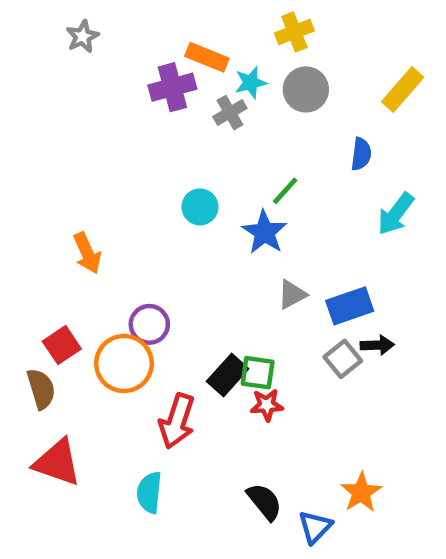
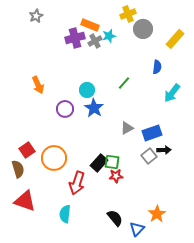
gray circle: (306, 89) -> (143, 29), moved
gray cross: (230, 113) -> (95, 41), moved
blue star: (264, 232) -> (94, 108), moved
orange arrow: (87, 253) -> (38, 85), moved
purple circle: (149, 324) -> (65, 109), moved

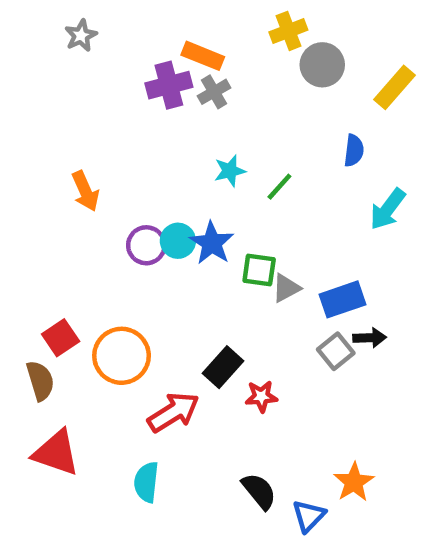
cyan star: (109, 36) -> (230, 171), moved
cyan circle: (87, 90) -> (178, 241), moved
green square: (112, 162) -> (259, 270), moved
red arrow: (77, 183) -> (173, 412), turned -140

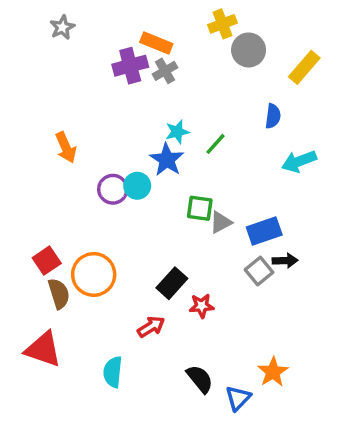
cyan arrow: (388, 209) -> (299, 161), turned 32
blue star: (212, 243) -> (167, 160), moved
brown semicircle: (40, 381) -> (59, 294), moved
red arrow: (173, 412) -> (151, 327), moved, size x0.7

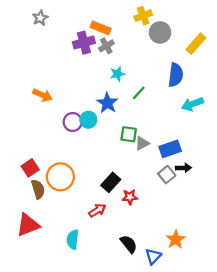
blue semicircle: (273, 116) -> (176, 75), size x1.5
cyan star: (177, 132) -> (117, 74), moved
orange arrow: (66, 147) -> (42, 95), turned -42
red triangle: (43, 349) -> (28, 225), turned -40

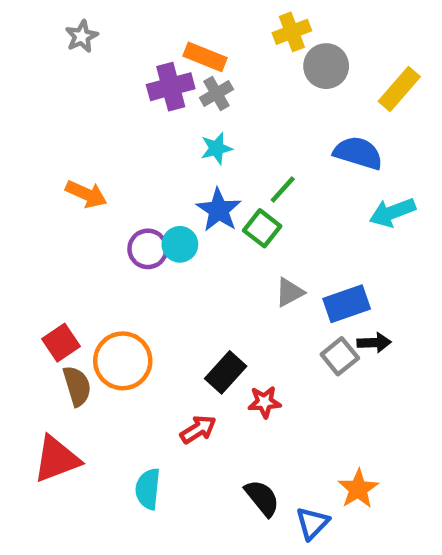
cyan star: (117, 74) -> (216, 148), moved
blue semicircle: (176, 75) -> (358, 153), turned -80
green square: (129, 134) -> (262, 228), moved, turned 30

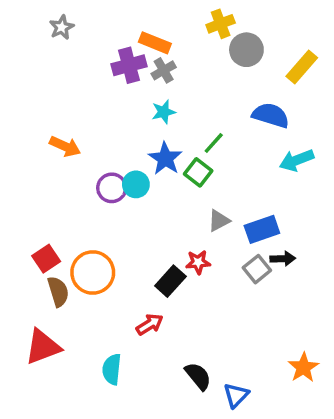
red star: (264, 402) -> (198, 262), moved
orange star: (358, 489) -> (303, 368), moved

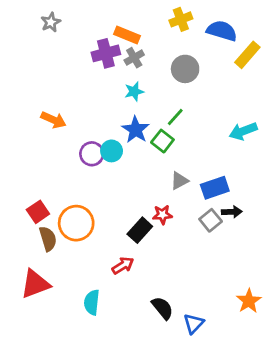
gray circle: (246, 50) -> (185, 69), moved
blue semicircle: (271, 115) -> (222, 31), moved

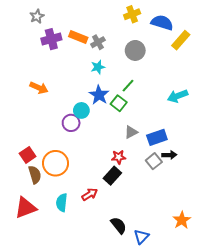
orange rectangle: (127, 35) -> (78, 37), moved
purple cross: (106, 53) -> (51, 39), moved
purple circle: (92, 154) -> (71, 123), moved
black rectangle: (140, 230) -> (112, 176), moved
cyan semicircle: (92, 302) -> (62, 203), moved

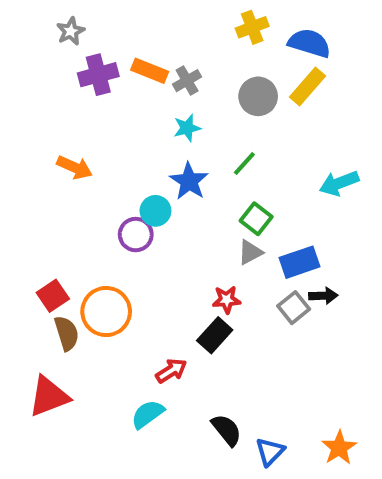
yellow rectangle: (181, 40) -> (307, 86), moved
green square: (119, 103) -> (256, 219), moved
cyan semicircle: (62, 203) -> (148, 414), moved, turned 48
orange star: (182, 220) -> (339, 448), moved

